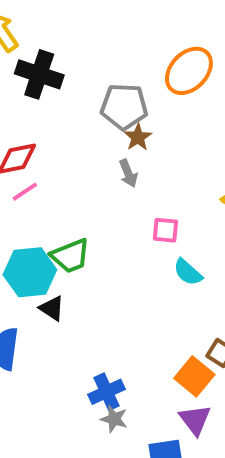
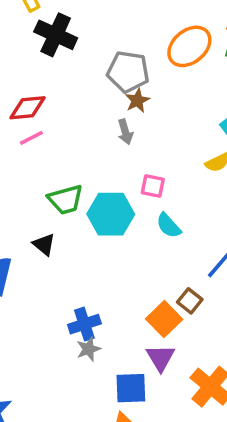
cyan hexagon: (30, 272) -> (111, 214), moved
gray star: (114, 419) -> (89, 349), turned 30

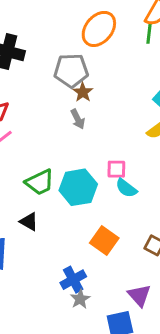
orange ellipse: (189, 46) -> (99, 29), moved
pink square: (153, 186) -> (116, 169), moved
orange square: (164, 319) -> (104, 241), moved

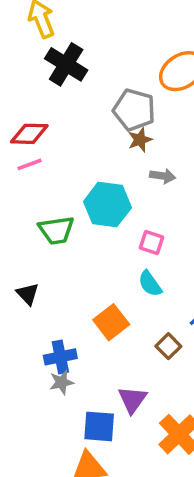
gray arrow: (78, 119) -> (163, 176), moved, turned -72
cyan hexagon: (78, 187) -> (107, 205), moved
cyan semicircle: (126, 188) -> (150, 284), moved
black triangle: (29, 222) -> (28, 294), moved

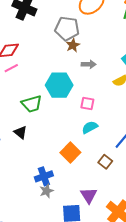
cyan semicircle: (150, 284) -> (90, 127), turned 105
black triangle: (28, 294) -> (20, 132), moved

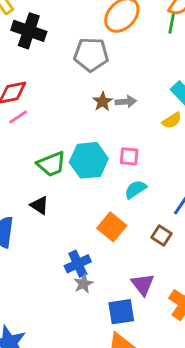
brown star: (73, 45) -> (103, 102), moved
cyan hexagon: (59, 85) -> (89, 160), moved

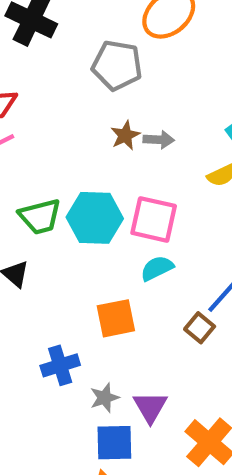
pink square: (129, 156) -> (154, 219), size x1.6
orange square: (112, 227) -> (116, 318), turned 32
brown square: (161, 235) -> (200, 328), moved
gray star: (83, 284) -> (105, 398), moved

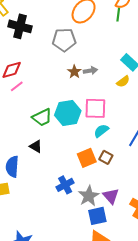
brown square: (200, 328) -> (106, 157), moved
gray star: (105, 398) -> (89, 196), size x1.5

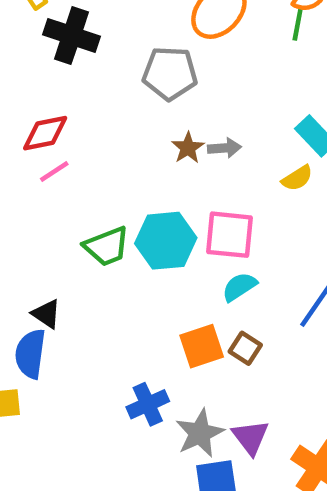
black triangle: (36, 146) -> (46, 314), moved

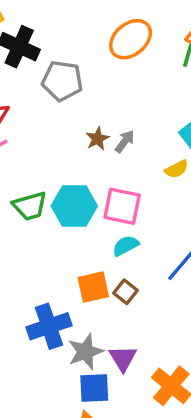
gray pentagon: (170, 73) -> (62, 81), moved
gray arrow: (225, 148) -> (125, 141), turned -55
blue cross: (148, 404) -> (49, 326), size x1.4

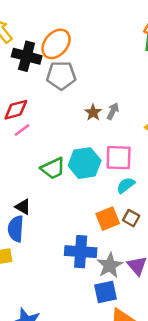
orange ellipse: (131, 39) -> (56, 44), moved
blue cross: (49, 326) -> (81, 252), turned 32
blue square: (94, 388) -> (106, 292), moved

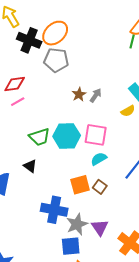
black triangle: (23, 207) -> (30, 166), moved

